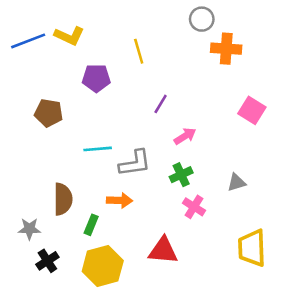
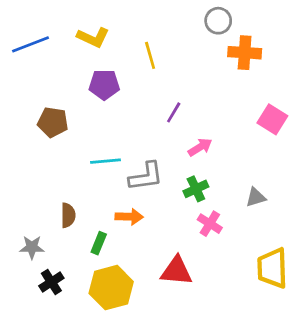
yellow L-shape: (69, 36) -> (93, 37), moved
brown semicircle: (63, 199) -> (68, 215), size x0.7

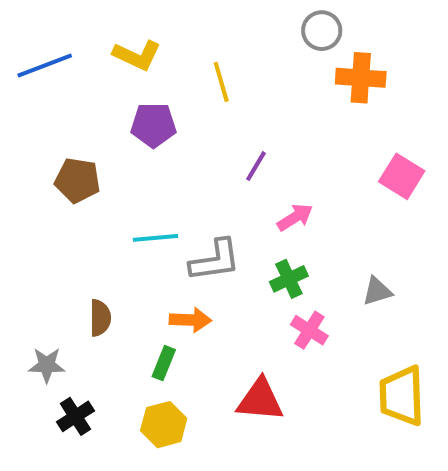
green rectangle: (99, 243) -> (164, 363), moved
yellow hexagon: (111, 288) -> (164, 425), size x0.7

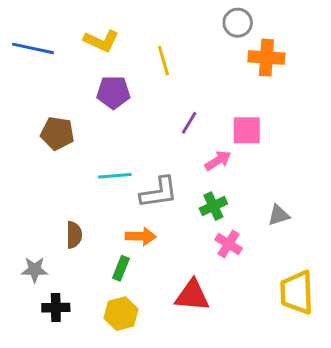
blue line: (45, 65) -> (33, 48), turned 33
pink square: (402, 176) -> (247, 130), moved, turned -32
black cross: (75, 416) -> (56, 308), turned 32

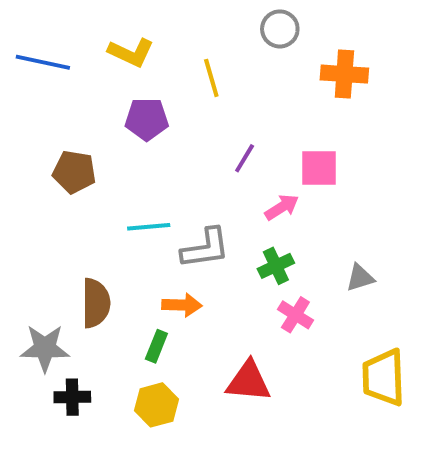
gray circle: (238, 23) -> (280, 29), moved
brown semicircle: (74, 235) -> (96, 303), size x1.4
gray star: (35, 270) -> (45, 348), size x1.4

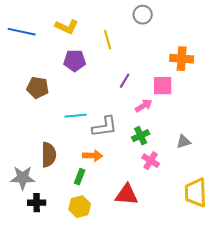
orange cross: (344, 74) -> (182, 59), moved

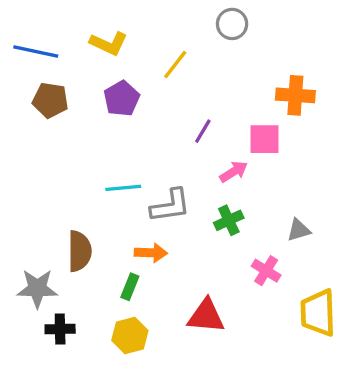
yellow line: (108, 40) -> (175, 65), turned 54
purple pentagon: (75, 61) -> (122, 99), turned -30
brown pentagon: (38, 88) -> (50, 100), moved
pink cross: (151, 161) -> (266, 271), moved

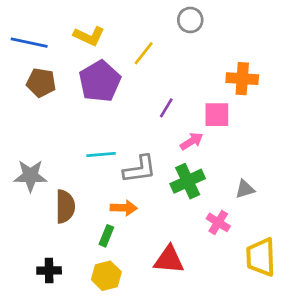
purple pentagon: (122, 99) -> (100, 81), size x1.4
green cross: (229, 220) -> (188, 181), size x1.4
gray star: (37, 288) -> (30, 176), moved

